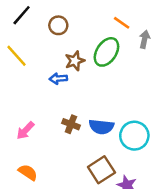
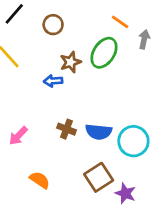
orange semicircle: (28, 172) -> (40, 180), moved

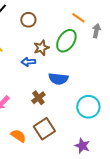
brown cross: (66, 129) -> (38, 98), turned 32
blue semicircle: (99, 132) -> (58, 79), moved
brown square: (99, 177) -> (44, 129), moved

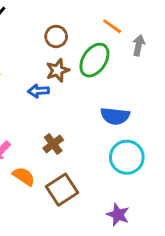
brown circle: (28, 20) -> (56, 36), moved
blue semicircle: (58, 79) -> (115, 116), moved
orange semicircle: (18, 136) -> (24, 176), moved

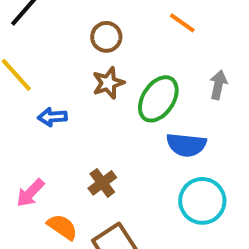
gray arrow: (139, 45) -> (218, 85), moved
green ellipse: (94, 60) -> (158, 99), moved
blue arrow: (38, 91) -> (52, 117), moved

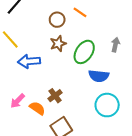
orange line: (182, 23) -> (80, 12), moved
blue arrow: (52, 117) -> (29, 61), size x1.5
orange semicircle: (62, 227) -> (37, 108), moved

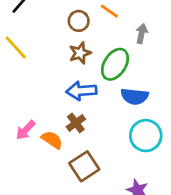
gray arrow: (115, 45) -> (142, 34), moved
blue arrow: (29, 61) -> (81, 91), moved

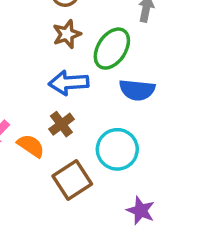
cyan circle: (146, 136) -> (117, 149), moved

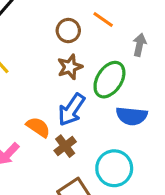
blue arrow: (69, 83) -> (71, 110), turned -52
orange semicircle: (31, 146) -> (38, 127), moved

